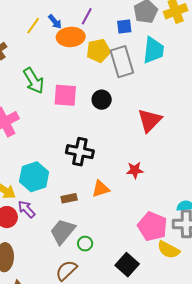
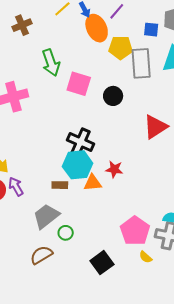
orange ellipse: (71, 37) -> (97, 28), turned 56
red star: (135, 170) -> (114, 169), moved
cyan hexagon: (34, 177) -> (78, 165), moved
yellow semicircle: (168, 250) -> (146, 257), size x0.6

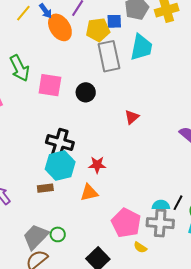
yellow pentagon: (121, 48) -> (98, 30), moved
red triangle: (155, 127) -> (132, 117), size x0.6
orange triangle: (93, 183) -> (89, 193), moved
gray trapezoid: (46, 216) -> (36, 237), moved

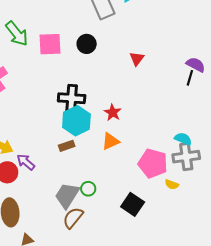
red star: (97, 165) -> (113, 112), turned -30
black line: (178, 203) -> (190, 78), moved
cyan semicircle: (161, 205) -> (183, 139), turned 36

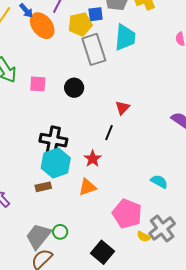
pink square: (50, 44) -> (38, 84), size x0.7
black line: (190, 78) -> (109, 133), moved
cyan semicircle: (183, 139) -> (159, 182), moved
gray cross: (186, 157) -> (162, 228), moved, turned -36

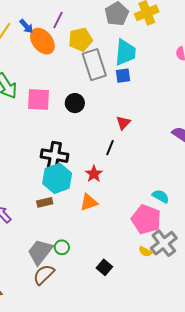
blue square: (96, 14) -> (123, 76), moved
pink square: (38, 84) -> (38, 100), size x1.4
pink pentagon: (127, 214) -> (146, 219), moved
black square: (103, 252) -> (104, 267), size x0.7

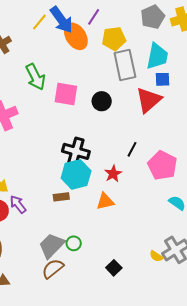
blue arrow: (26, 26) -> (61, 20), size x1.8
blue square: (123, 76) -> (162, 79), moved
red triangle: (123, 123) -> (149, 100), moved, size x1.8
pink pentagon: (146, 219) -> (162, 165), moved

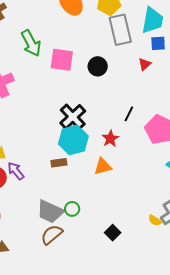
red triangle: (149, 100) -> (145, 64), size x0.5
black cross: (76, 151) -> (73, 117), turned 32
gray trapezoid: (52, 246) -> (50, 212), turned -108

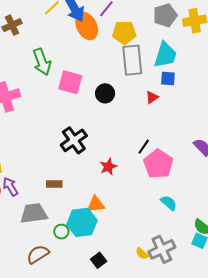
black line: (129, 114) -> (144, 147), moved
cyan hexagon: (73, 140) -> (82, 222), moved
orange triangle: (103, 166) -> (96, 204), moved
gray trapezoid: (50, 212) -> (34, 213), moved, turned 140

